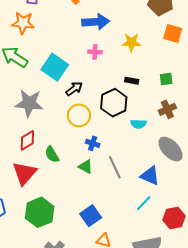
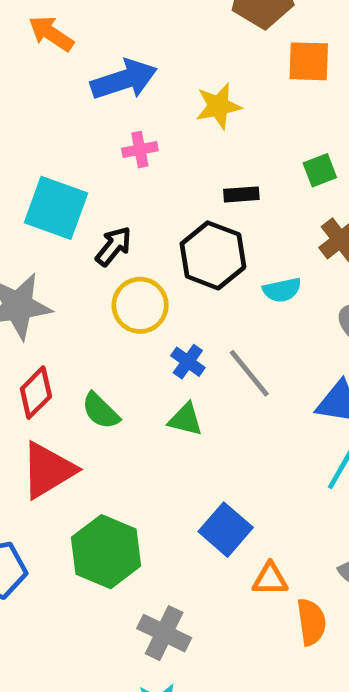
blue cross: (93, 143) -> (188, 362), turned 32
gray line: (115, 167) -> (249, 373), moved
red triangle: (24, 173) -> (48, 470), turned 32

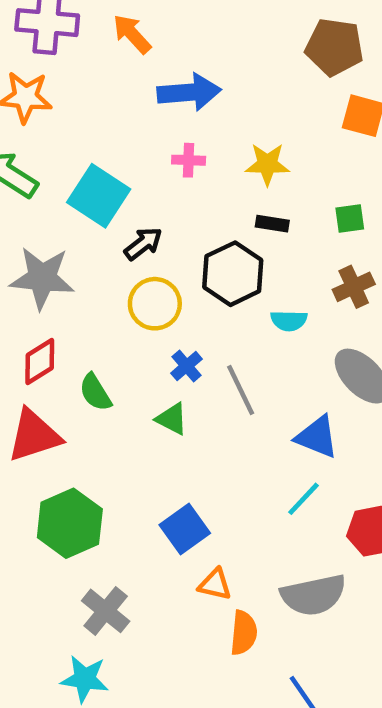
yellow star: (218, 106) -> (267, 164), moved

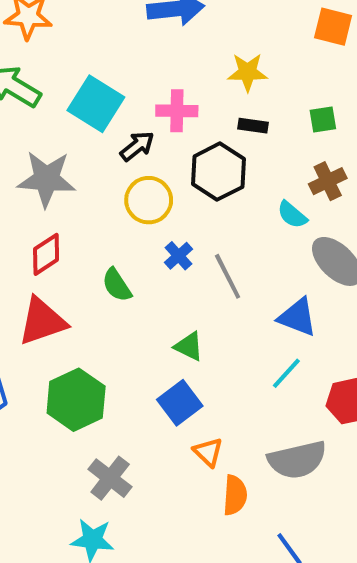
pink cross: (189, 160) -> (177, 111), moved, size x1.4
cyan semicircle: (289, 321) -> (292, 215), moved, turned 40
green semicircle: (95, 392) -> (117, 285), moved
green triangle: (172, 419) -> (189, 346), moved
orange triangle: (215, 584) -> (208, 452), turned 32

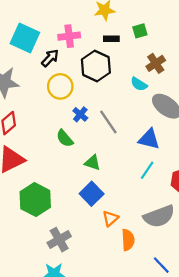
green square: (323, 120) -> (140, 31), moved
green semicircle: (117, 285) -> (65, 138), moved
orange triangle: (208, 452) -> (110, 218), turned 42
gray cross: (110, 478) -> (59, 240), turned 30

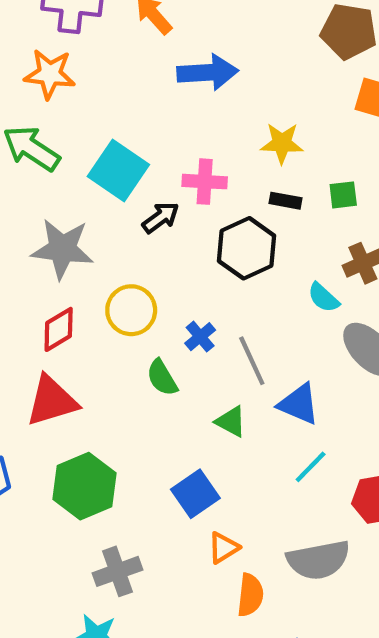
yellow circle: (60, 86) -> (131, 310), moved
blue triangle: (149, 139) -> (299, 404), moved
green triangle: (92, 163) -> (231, 422), moved

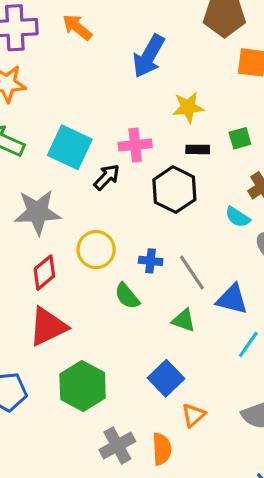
blue arrow: (208, 72) -> (149, 56), moved, turned 132
blue cross: (200, 337) -> (151, 261), turned -35
orange semicircle: (250, 595) -> (162, 449), moved

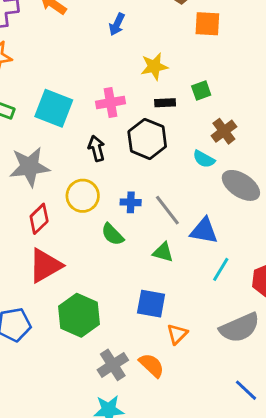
blue arrow: (149, 56) -> (117, 24), size x0.6
black arrow: (107, 177) -> (97, 148), moved, turned -55
blue square: (166, 378) -> (151, 304), turned -32
orange semicircle: (162, 449) -> (152, 365), turned -40

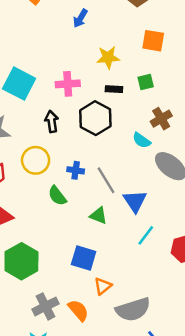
orange square: (207, 24) -> (153, 41), moved
blue triangle: (204, 231) -> (135, 201), turned 40
gray semicircle: (240, 328) -> (133, 309), moved

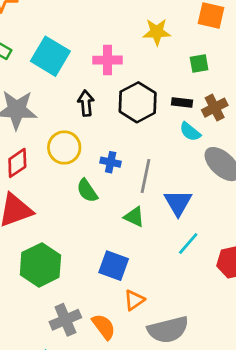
black rectangle: (114, 89) -> (182, 102), moved
gray line: (106, 180) -> (145, 176), turned 40

